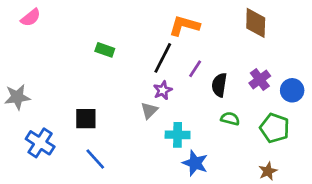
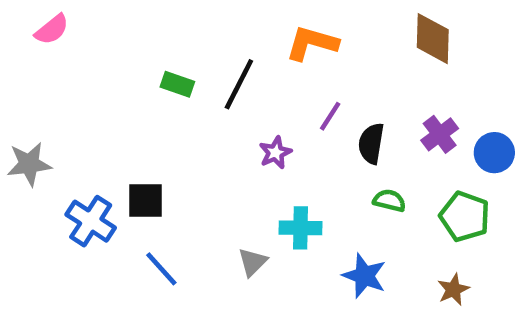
black line: (163, 58) -> (239, 84), moved
gray triangle: (149, 111) -> (253, 262), moved
blue cross: (40, 143) -> (91, 221), moved
blue star: (195, 163) -> (364, 276), moved

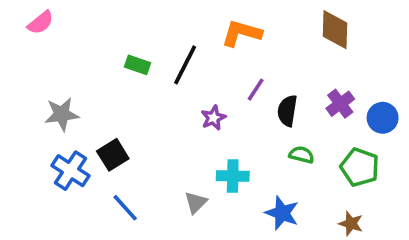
gray star: (29, 164) -> (62, 114), moved
black square: (145, 201) -> (113, 155), turned -32
brown star: (453, 289) -> (351, 224), turned -30

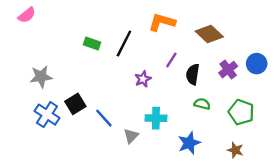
brown diamond: (335, 30) -> (209, 34), moved, turned -48
blue circle: (383, 118) -> (257, 64), moved
blue line: (125, 208) -> (104, 118), moved
blue star: (282, 213) -> (189, 143), turned 30

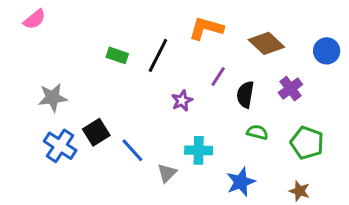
blue circle: (257, 64) -> (327, 51), moved

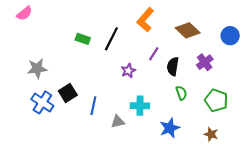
orange L-shape: (206, 28) -> (145, 20), turned -65
green semicircle: (257, 132) -> (181, 93), turned 56
blue line: (132, 150) -> (93, 106), turned 54
gray triangle: (167, 173) -> (118, 122), turned 32

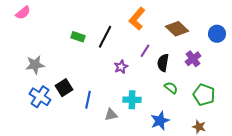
green semicircle: (181, 93) -> (171, 88), turned -32

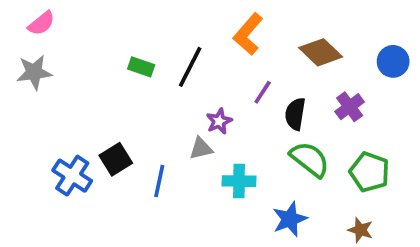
gray star: (35, 65) -> (34, 72), moved
green semicircle: (171, 88) -> (310, 159), size x1.6
gray triangle: (111, 115) -> (201, 148), moved

